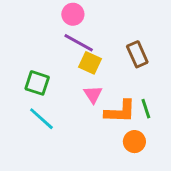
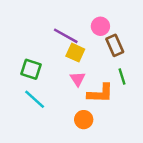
pink circle: (73, 14) -> (100, 26), moved
green line: (146, 109) -> (122, 77), moved
orange circle: (134, 142) -> (84, 120), moved

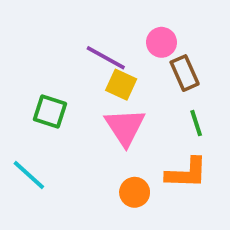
pink triangle: (78, 79) -> (125, 127), size x1.6
orange L-shape: (100, 93) -> (187, 173), moved
cyan line: (35, 99) -> (29, 175), moved

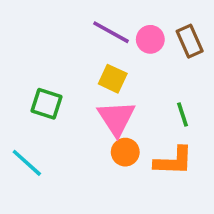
purple line: (106, 58) -> (111, 32), moved
brown rectangle: (185, 73) -> (190, 41), moved
orange circle: (135, 192) -> (125, 152), moved

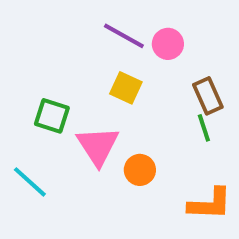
brown rectangle: (190, 41) -> (208, 96), moved
pink triangle: (116, 118) -> (98, 146), moved
orange L-shape: (174, 161) -> (210, 204), moved

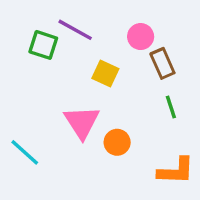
purple line: (124, 36) -> (75, 30), moved
brown rectangle: (208, 96) -> (162, 63), moved
green square: (52, 116) -> (43, 45), moved

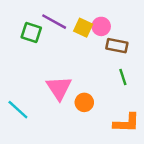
brown rectangle: (162, 63) -> (117, 46), turned -55
yellow square: (105, 73) -> (83, 28), moved

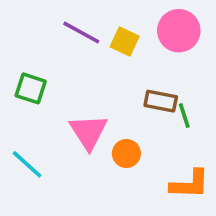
pink circle: (101, 26) -> (179, 31), moved, size x1.5
green square: (31, 32) -> (31, 88), moved
brown rectangle: (117, 46) -> (161, 101), moved

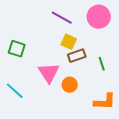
purple line: (81, 32) -> (62, 18), moved
yellow square: (125, 42) -> (69, 42), moved
brown rectangle: (161, 101) -> (77, 56), moved, turned -30

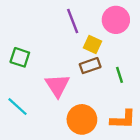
purple line: (62, 18) -> (73, 21), turned 40
yellow square: (69, 42) -> (92, 44), moved
orange circle: (70, 85) -> (82, 119), moved, size x1.6

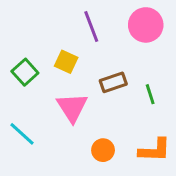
yellow square: (92, 44) -> (66, 62), moved
green square: (20, 57) -> (25, 72), turned 30
orange circle: (82, 119) -> (103, 150), size x0.6

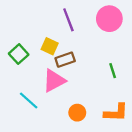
brown rectangle: (113, 82) -> (65, 60), moved
pink triangle: (72, 107) -> (54, 81), turned 35
cyan line: (22, 134) -> (29, 100), moved

